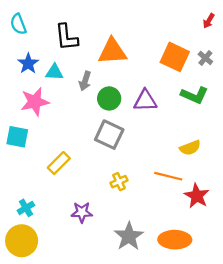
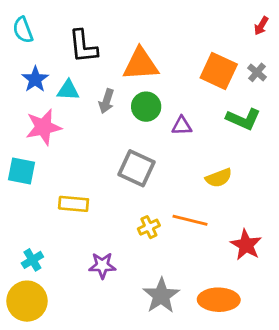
green circle: (109, 98) -> (146, 107), moved
purple triangle: (145, 101) -> (182, 126), size x0.7
yellow semicircle: (190, 148) -> (219, 178), moved
yellow rectangle: (59, 163) -> (74, 204), turned 50
orange line: (168, 176) -> (190, 220), moved

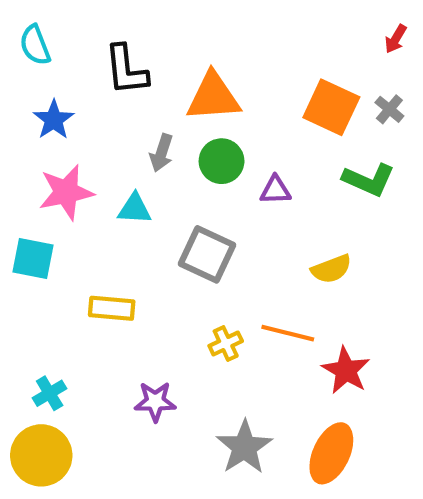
cyan triangle: (68, 90) -> (134, 209), moved
red star: (246, 245) -> (346, 370), moved
orange ellipse: (219, 300) -> (331, 453), turned -66

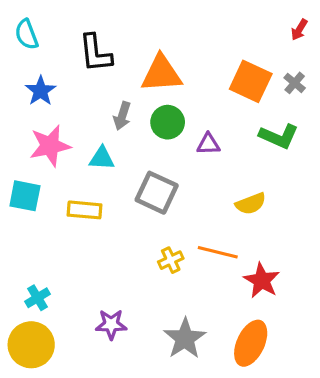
yellow rectangle: (112, 308) -> (85, 210), moved
purple star: (155, 402) -> (111, 324), moved

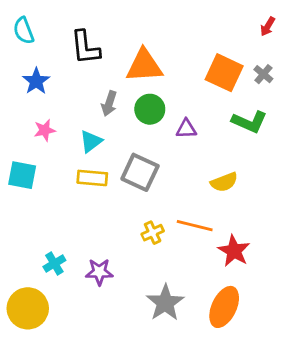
pink star: (50, 146) -> (45, 130), size x0.6
cyan triangle: (102, 158) -> (91, 141), turned -40
yellow rectangle: (85, 210) -> (92, 178), moved
cyan cross: (37, 298) -> (54, 263), moved
purple star: (111, 324) -> (99, 272), moved

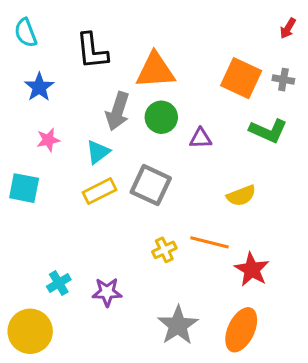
gray cross: (263, 74) -> (283, 80), turned -30
gray arrow: (109, 104) -> (118, 111), size x1.4
yellow rectangle: (92, 178) -> (99, 191), turned -32

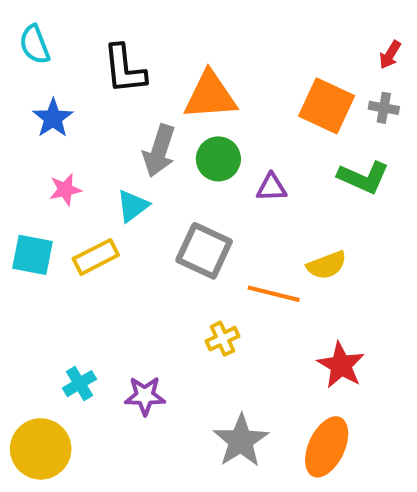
red arrow: (288, 28) -> (390, 55), moved
yellow rectangle: (99, 191) -> (96, 257), moved
orange line: (210, 242) -> (274, 294), moved

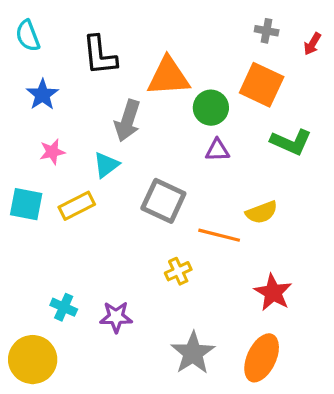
gray cross: (384, 108) -> (267, 31), moved
green circle: (218, 159) -> (211, 108), moved
cyan cross: (80, 384) -> (64, 307), turned -35

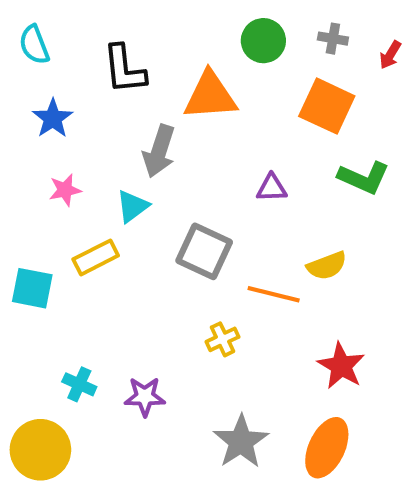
green circle: (211, 108) -> (263, 41), moved
cyan square: (26, 204) -> (32, 288), moved

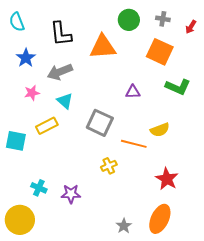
gray arrow: (159, 151) -> (60, 72), moved, turned 50
cyan triangle: (132, 206) -> (65, 101), turned -42
gray star: (241, 442) -> (124, 226), moved, size x0.6

